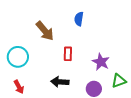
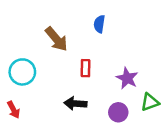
red arrow: (19, 87) -> (14, 110), moved

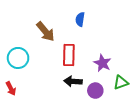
red rectangle: (85, 68) -> (69, 55), size x1.5
black arrow: (75, 103) -> (73, 81), moved

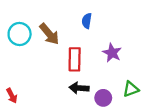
cyan circle: (18, 58) -> (20, 34), moved
purple star: (102, 63) -> (112, 53), moved

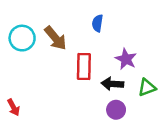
black arrow: (79, 88) -> (112, 84), moved
green triangle: (131, 89) -> (147, 88), moved

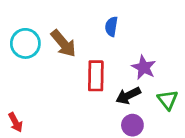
black arrow: (112, 84) -> (128, 96), turned -30
green triangle: (147, 88) -> (168, 100), turned -48

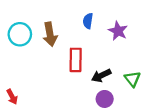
brown arrow: (63, 43) -> (50, 34), turned 30
purple star: (144, 67) -> (118, 31), moved

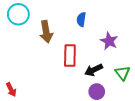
purple star: (118, 31) -> (109, 41), moved
cyan circle: (20, 34) -> (18, 14), moved

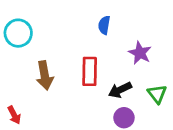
cyan circle: (18, 14) -> (18, 33), moved
brown arrow: (46, 32) -> (45, 75), moved

